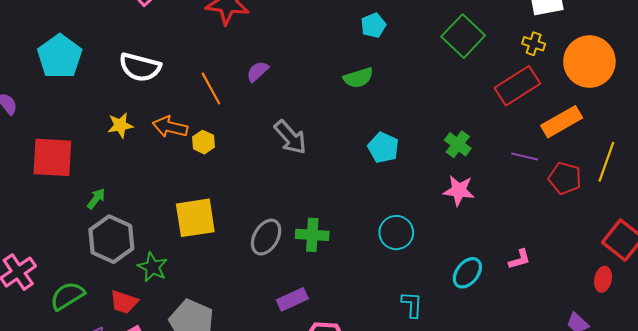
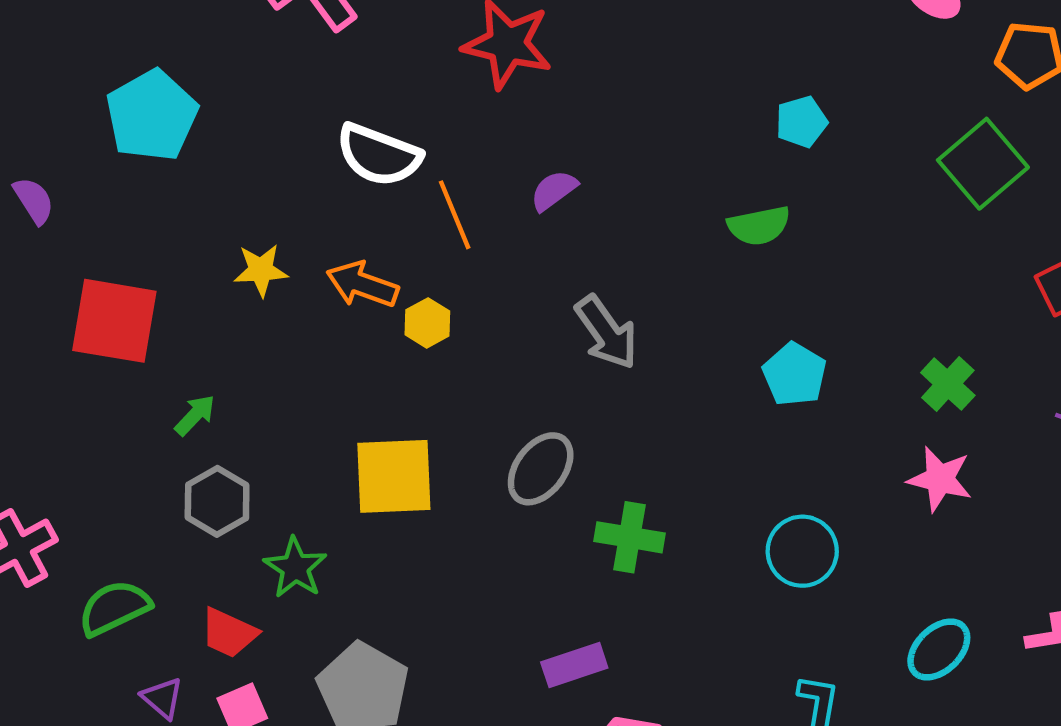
white semicircle: (140, 67) -> (379, 155), moved
gray ellipse: (266, 237) -> (541, 469), moved
gray hexagon: (111, 239) -> (217, 501), size x0.7

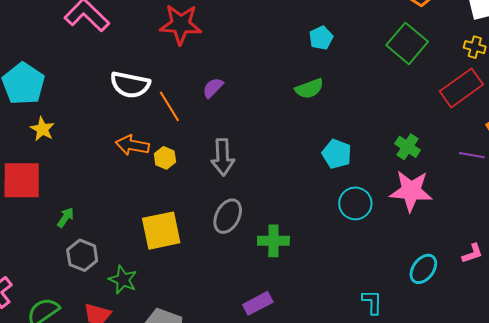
yellow star: (261, 270) -> (42, 129), moved, turned -30
gray arrow: (607, 332) -> (223, 157), moved, turned 42
pink star: (940, 479) -> (411, 191), size x1.4
cyan circle: (802, 551) -> (355, 203), moved

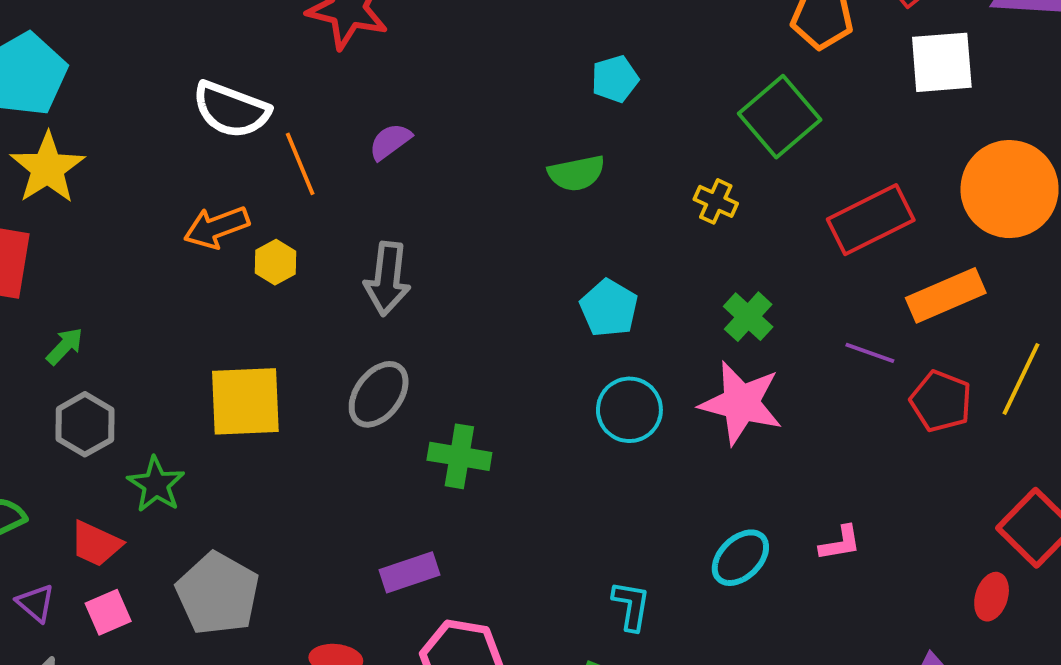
yellow cross: (475, 47) -> (716, 201), moved
yellow star: (42, 129) -> (47, 168), size x1.5
orange arrow: (132, 145) -> (216, 227), turned -40

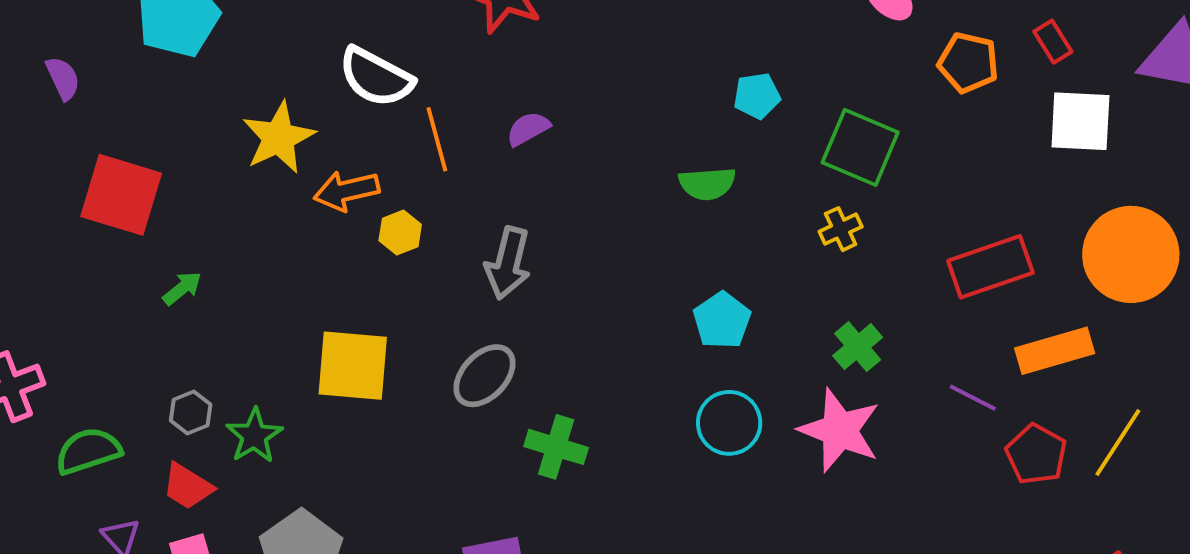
green square: (780, 117) -> (860, 147), moved, turned -34
yellow star: (47, 168) -> (279, 138), moved
yellow cross: (716, 201) -> (841, 229), turned 33
gray hexagon: (85, 424) -> (191, 412), moved, size x0.7

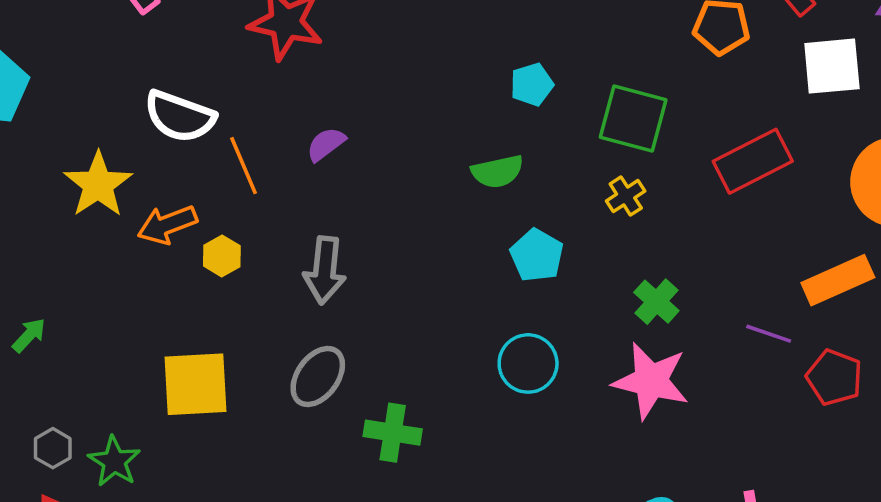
red rectangle: (990, 267) -> (753, 161), moved
cyan pentagon: (722, 320) -> (537, 255), moved
cyan circle: (729, 423) -> (528, 363), moved

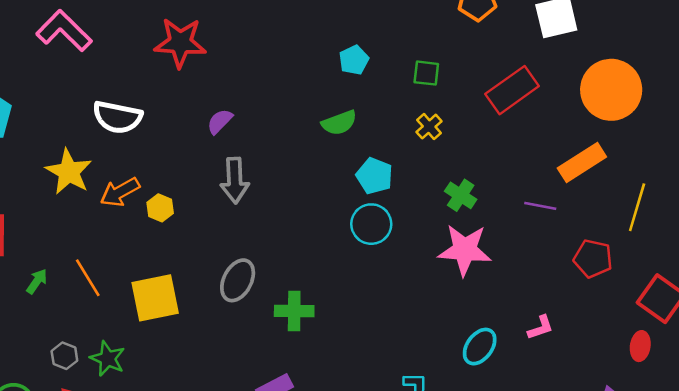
green square: (633, 119) -> (426, 73), size x0.6
orange line: (244, 166) -> (88, 278), moved
gray arrow: (325, 270) -> (235, 180), moved
cyan circle: (528, 363) -> (371, 224), moved
red pentagon: (834, 377) -> (593, 259), moved

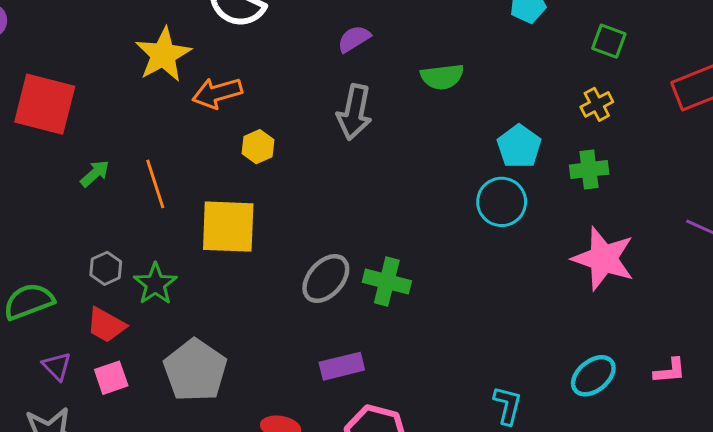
green semicircle: (339, 123) -> (442, 77), moved
green cross: (461, 195) -> (589, 170), moved, turned 36
yellow hexagon: (160, 208) -> (258, 147), moved
gray ellipse: (238, 280) -> (326, 279), moved

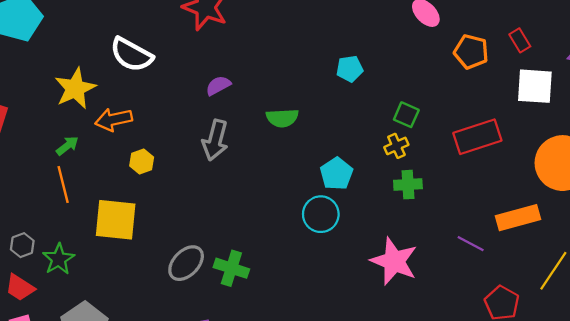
green square: (609, 41) -> (406, 115), moved
green cross: (589, 170) -> (408, 185), moved
green arrow: (95, 174) -> (67, 146), moved

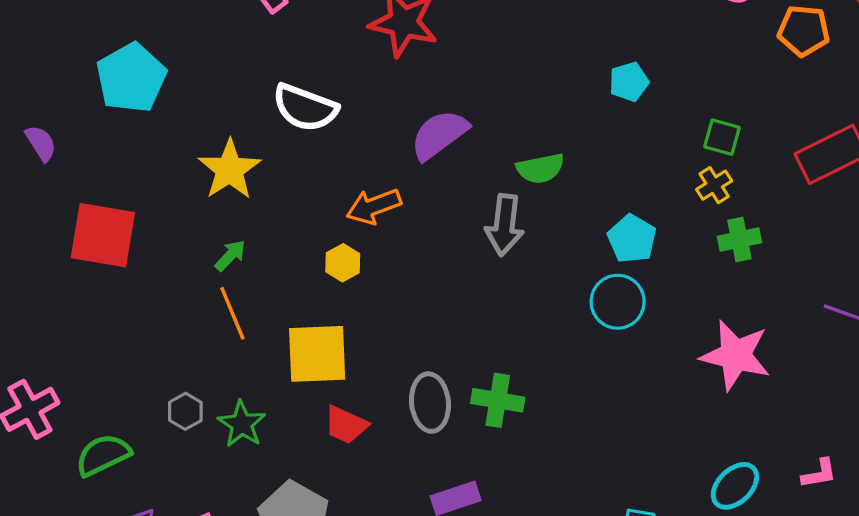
purple semicircle: (218, 86) -> (439, 135), size x1.6
orange arrow: (114, 120) -> (374, 206), moved
gray arrow: (215, 140) -> (505, 225), moved
gray ellipse: (186, 263) -> (430, 403), turned -42
red trapezoid: (20, 288) -> (346, 425), moved

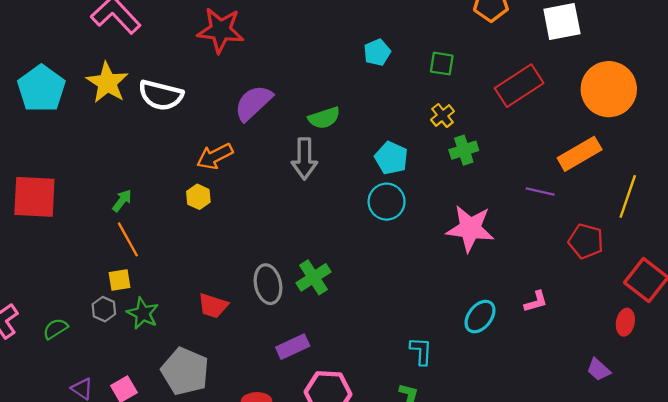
green square: (722, 137) -> (442, 64), moved
yellow star: (230, 170) -> (107, 83), moved
yellow square: (317, 354) -> (119, 280), moved, size x0.5
green cross: (498, 400) -> (313, 277), turned -36
green semicircle: (103, 455) -> (55, 329), moved, size x0.7

